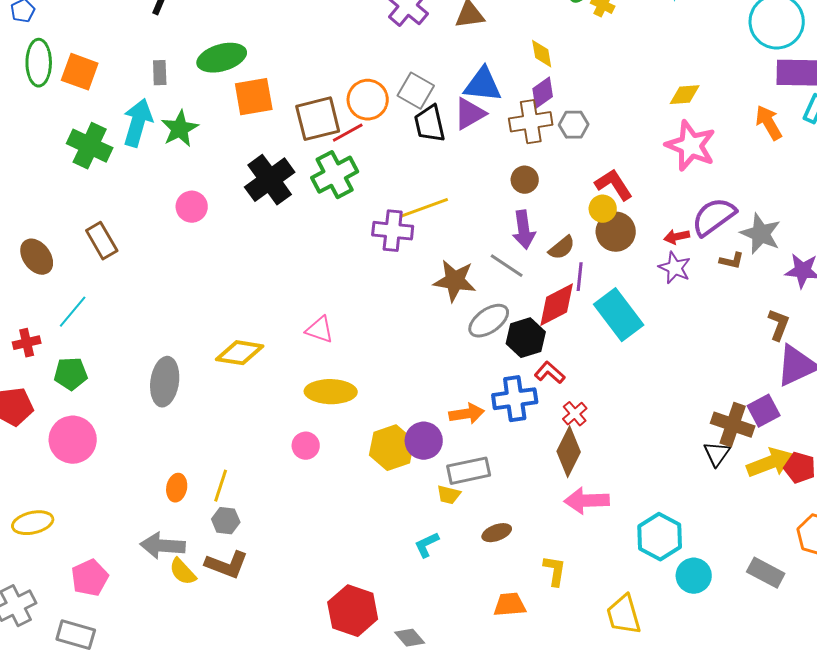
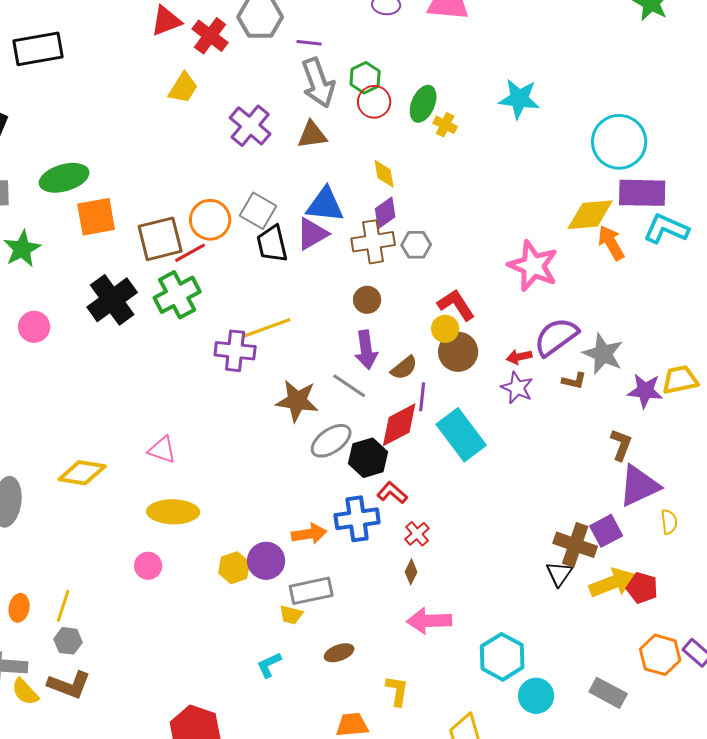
yellow diamond: (685, 95) -> (590, 215), moved, size x1.5
yellow hexagon: (392, 448) -> (234, 568), size x0.7
brown diamond: (569, 452) -> (411, 572), size x0.5

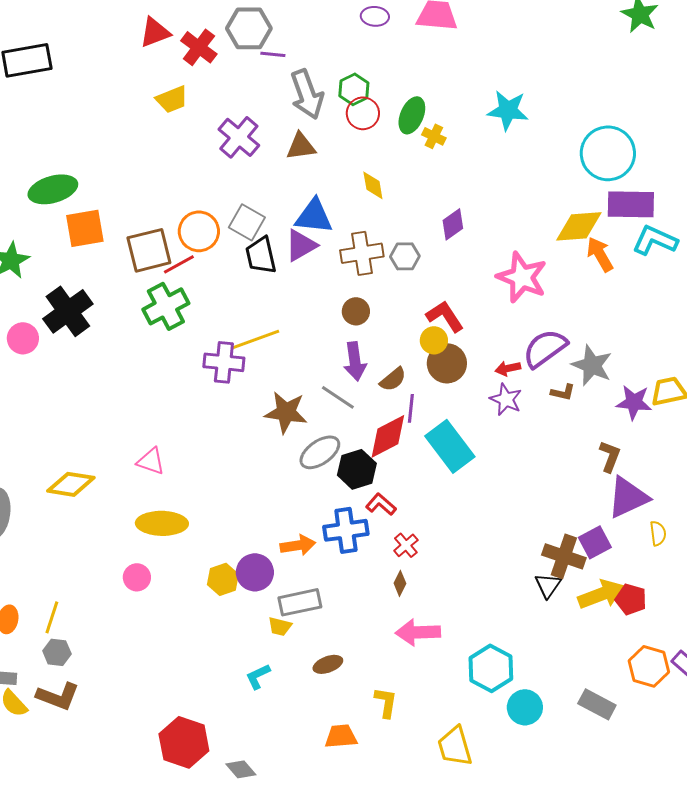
purple line: (309, 43) -> (273, 54), moved
yellow trapezoid: (183, 88) -> (172, 99), turned 36
purple diamond: (385, 213) -> (453, 224), moved
black cross: (112, 300) -> (68, 311), moved

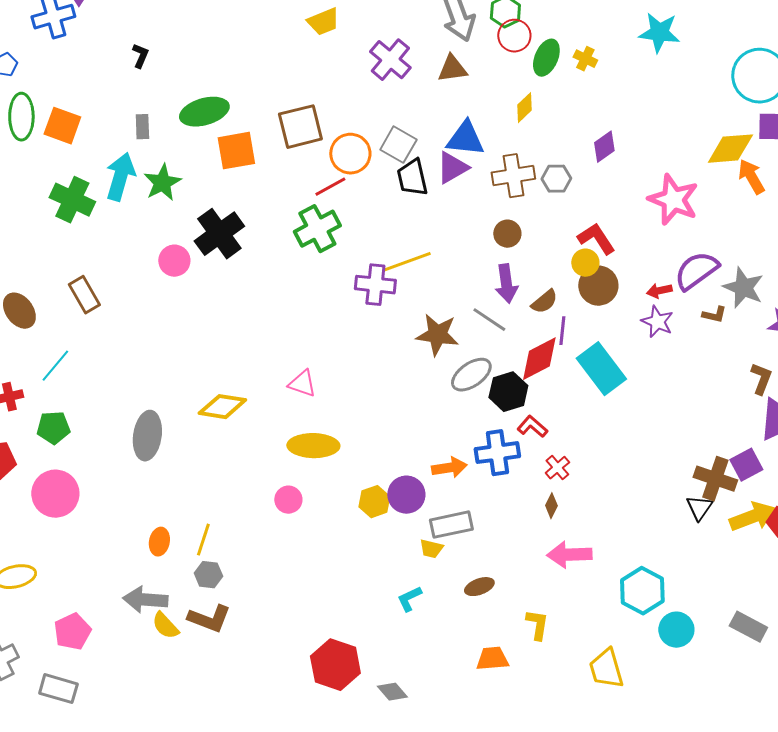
green ellipse: (412, 115) -> (546, 58), moved
yellow diamond: (373, 185) -> (524, 108), turned 56
brown square: (149, 250) -> (300, 127), moved

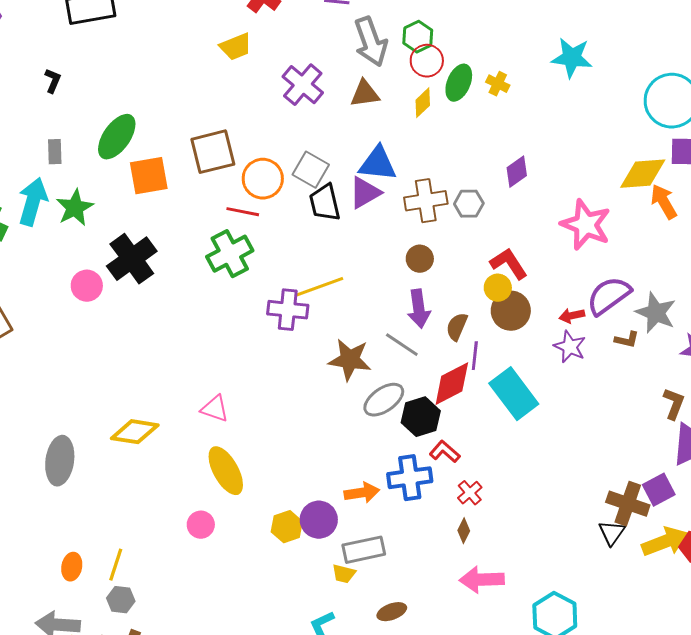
yellow diamond: (524, 108) -> (423, 103), moved
green ellipse: (204, 112) -> (117, 137), turned -39
red line: (330, 187) -> (243, 212), turned 40
brown semicircle: (544, 302) -> (457, 327), turned 152
yellow ellipse: (313, 446) -> (226, 471), turned 60

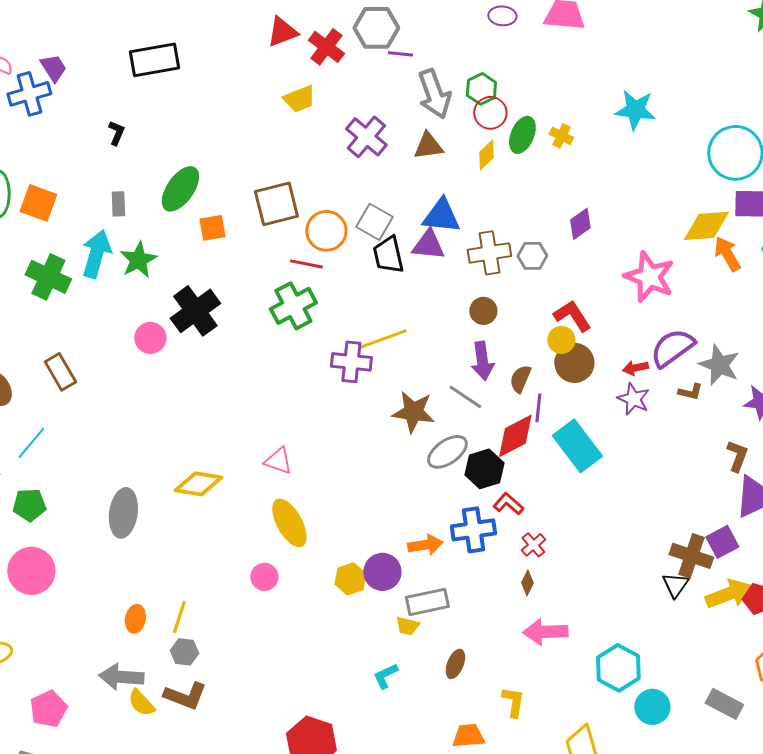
orange square: (149, 176) -> (212, 228), size x0.7
purple triangle: (365, 193) -> (428, 245), turned 36
brown ellipse: (392, 612) -> (455, 664), turned -48

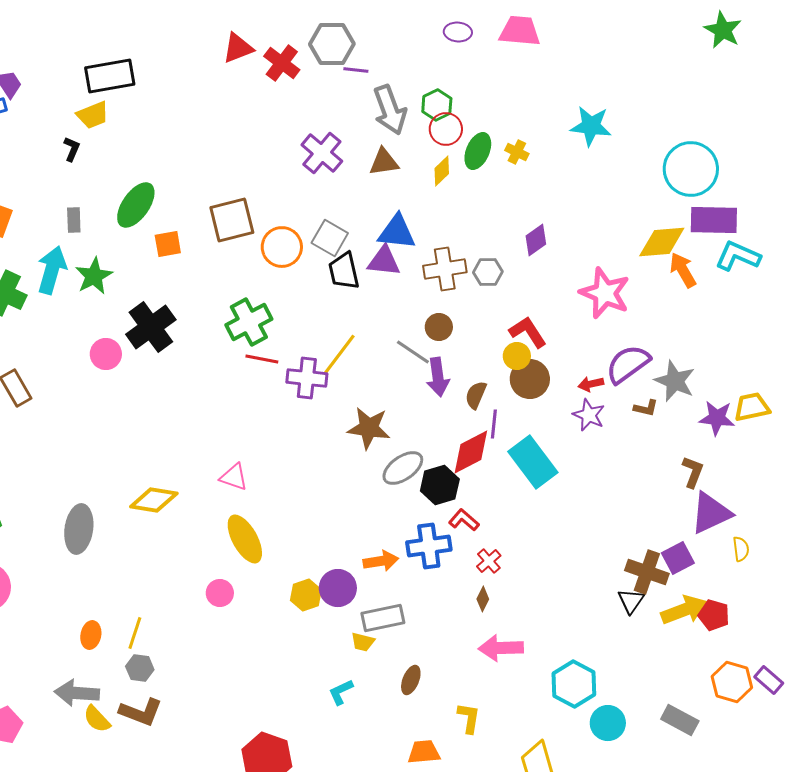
yellow trapezoid: (299, 99) -> (93, 115), moved
red line: (306, 264) -> (262, 359), moved
yellow line: (383, 339) -> (339, 355), turned -33
gray line: (465, 397) -> (413, 352), moved

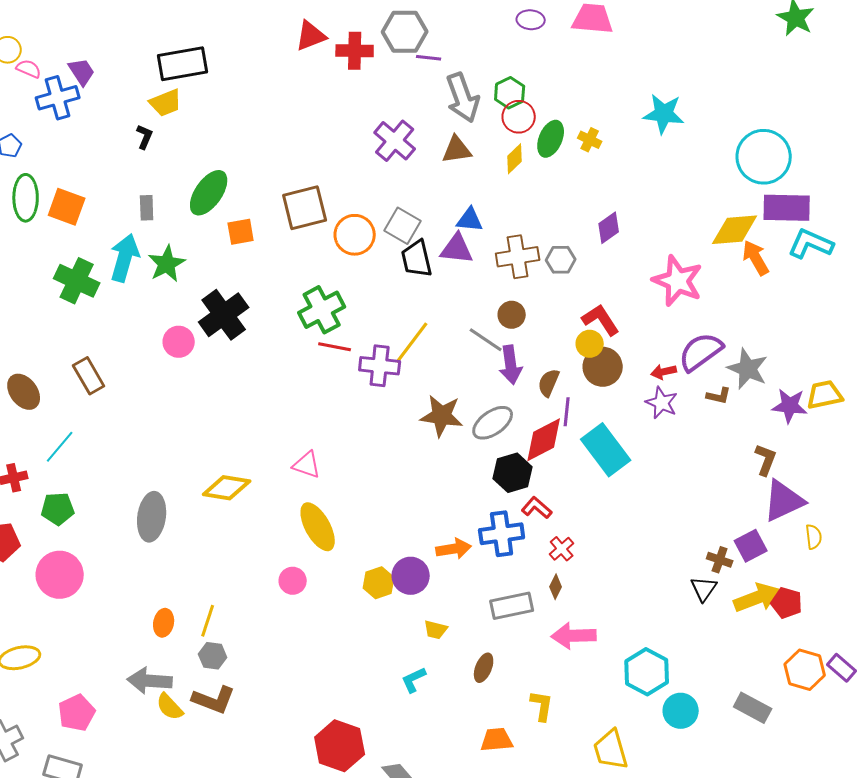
red cross: (282, 63) -> (355, 51), turned -36
blue triangle: (397, 232) -> (470, 220), size x0.7
gray ellipse: (403, 468) -> (493, 423), moved
brown cross: (647, 572) -> (720, 560), size x0.6
gray rectangle: (383, 618) -> (512, 606), moved

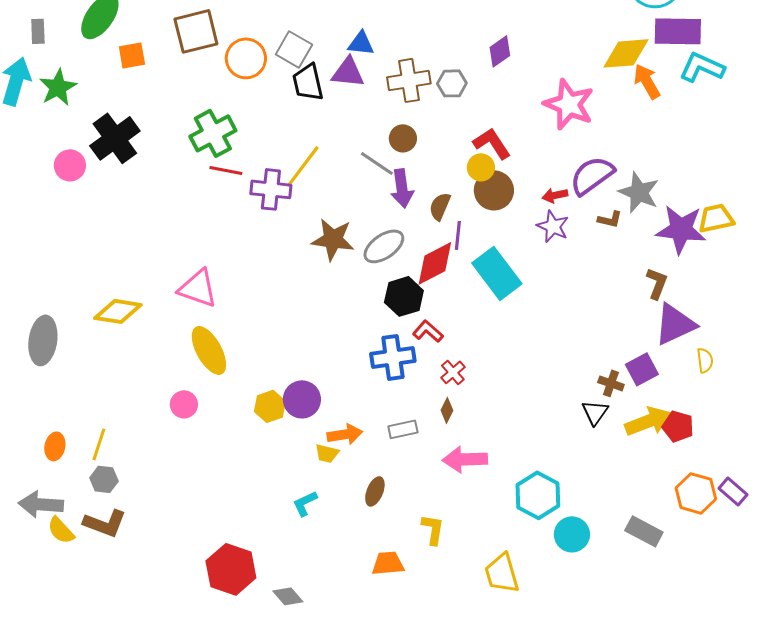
purple star: (790, 406) -> (681, 229), size x1.4
pink triangle: (307, 465) -> (198, 288), size x1.4
orange arrow: (454, 549) -> (345, 434), moved
gray rectangle: (512, 606) -> (403, 429), size x0.7

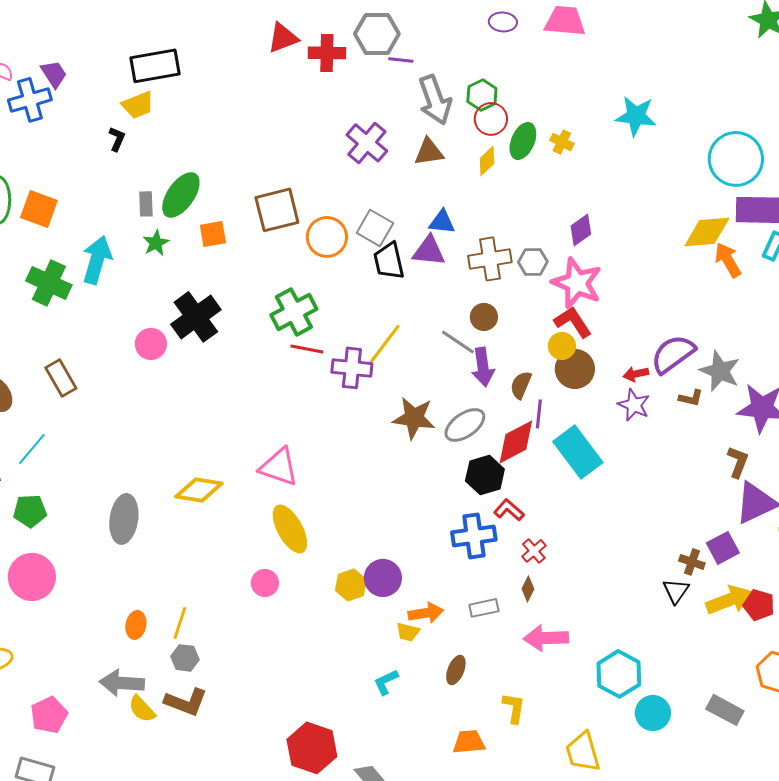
gray rectangle: (38, 31) -> (146, 204), moved
green star: (58, 87) -> (156, 243), moved, size x0.7
pink star: (569, 104) -> (577, 283), moved

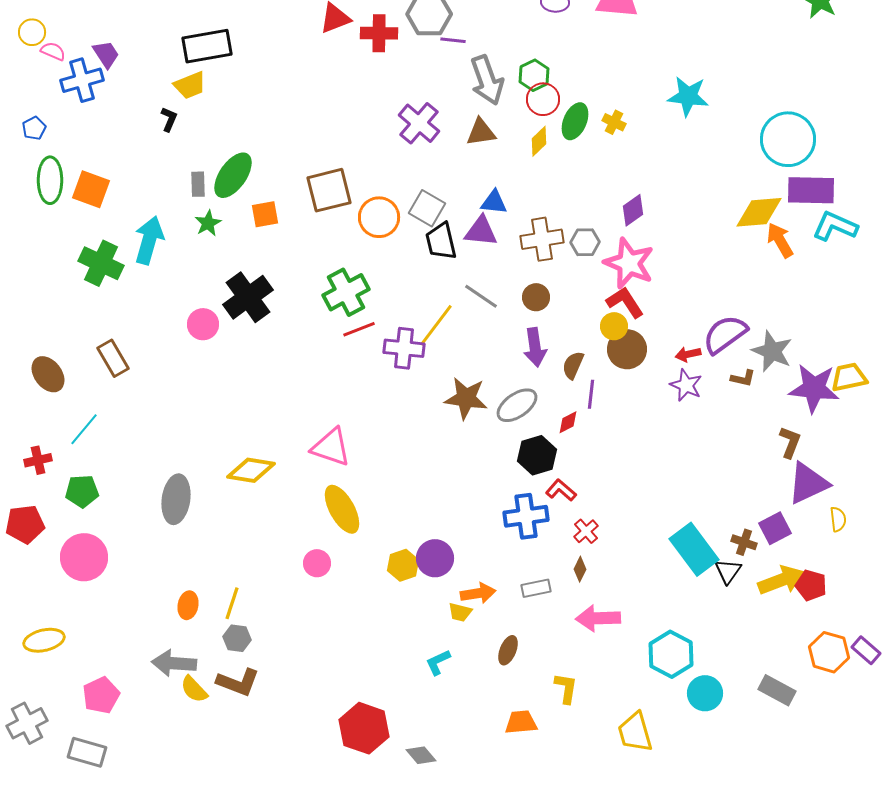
gray line: (458, 342) -> (481, 296), moved
red line: (307, 349) -> (359, 329), turned -32
red diamond: (516, 442) -> (568, 422), size x0.5
cyan rectangle: (578, 452) -> (694, 549), moved

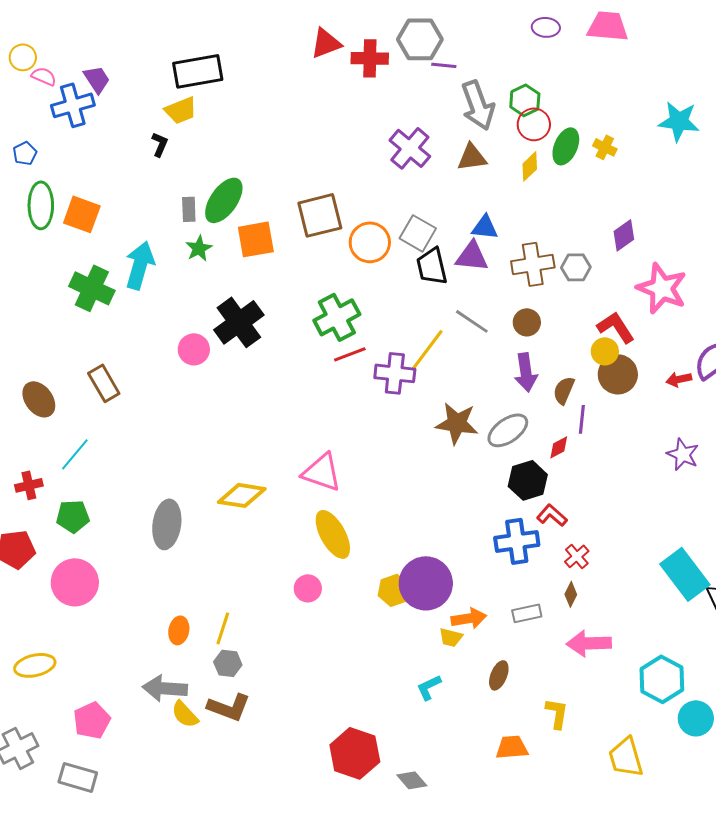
orange square: (265, 214) -> (256, 239), size x1.4
pink star: (629, 263) -> (662, 288), moved
purple star: (686, 385) -> (683, 454), moved
purple circle: (435, 558) -> (426, 583), size x1.4

